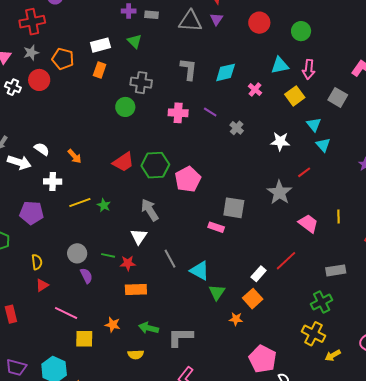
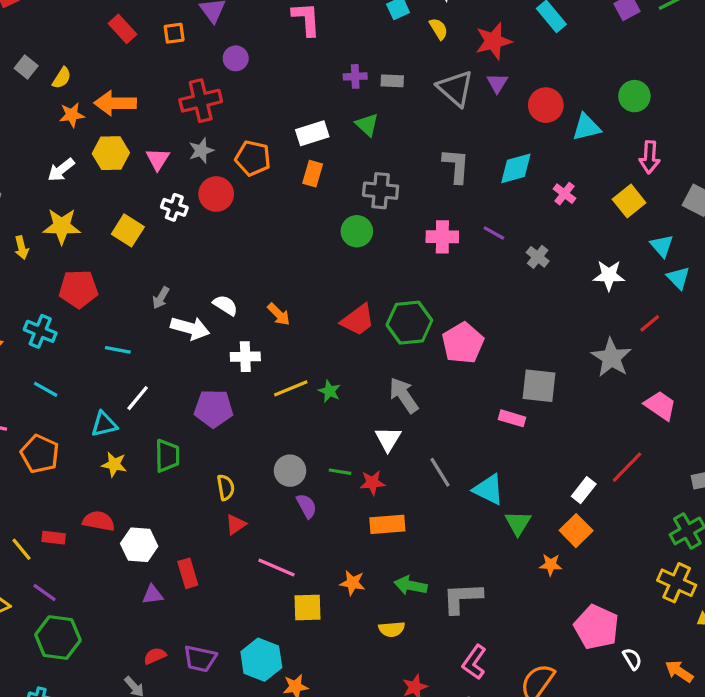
gray triangle: (190, 21) -> (455, 88), turned 40
red circle: (259, 23) -> (546, 105), moved
cyan triangle: (280, 65) -> (586, 127), moved

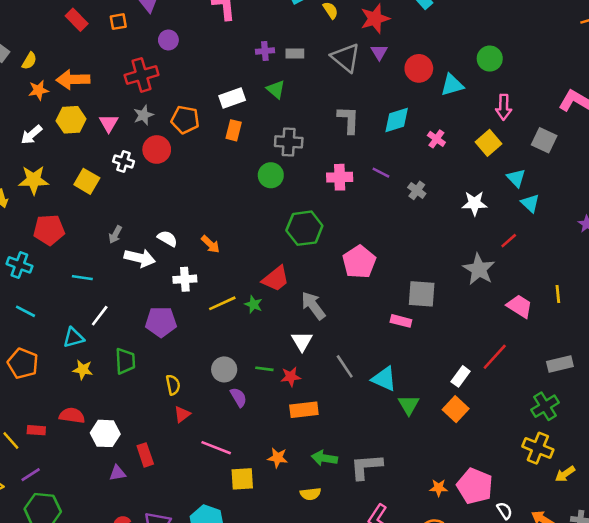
red trapezoid: (358, 320) -> (276, 279), moved
green hexagon: (409, 323) -> (304, 228), moved
orange star: (551, 565) -> (439, 488), moved
purple line: (45, 593) -> (31, 475), turned -66

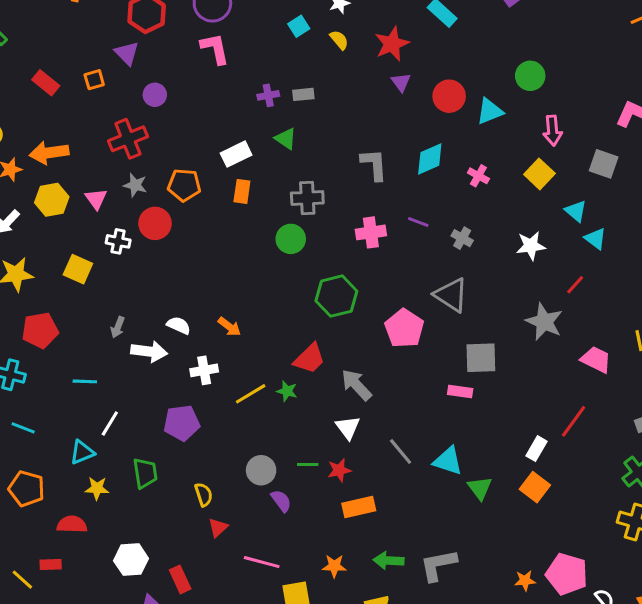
gray triangle: (346, 58) -> (451, 295), moved
gray star: (143, 115) -> (135, 185), turned -30
red semicircle: (72, 416) -> (72, 524), moved

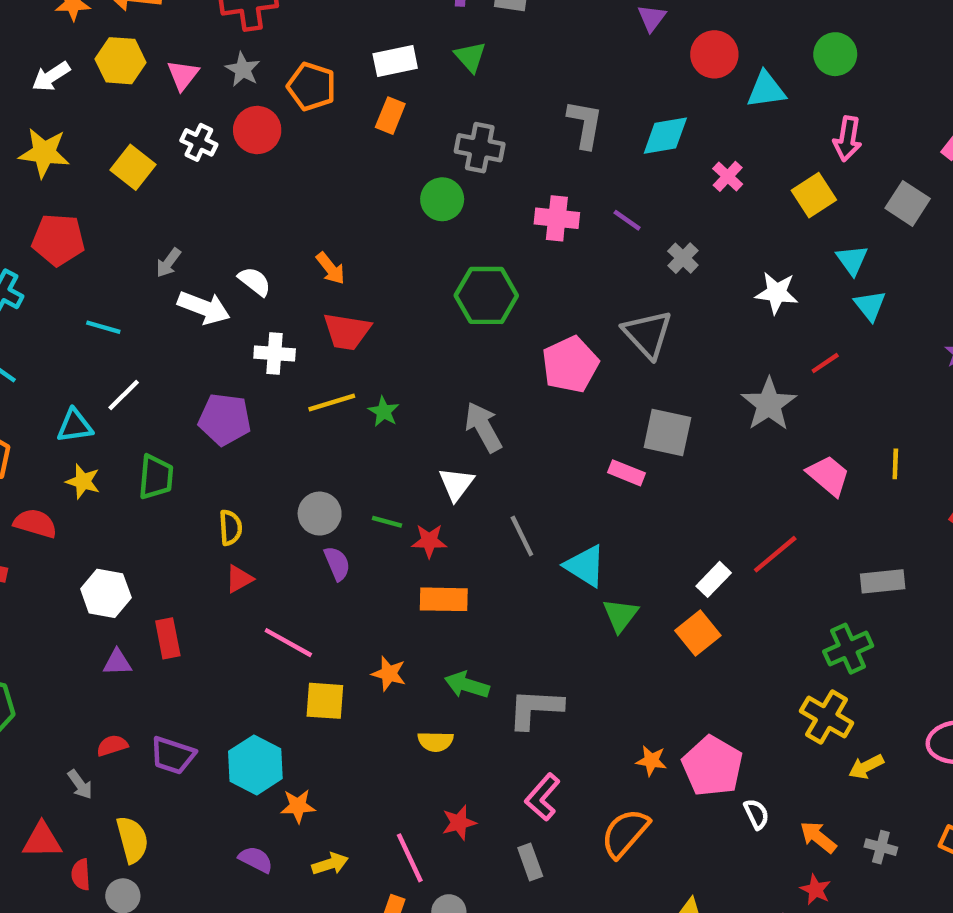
orange arrow: (229, 327) -> (330, 268), moved
red trapezoid: (309, 359) -> (347, 331), moved, turned 40

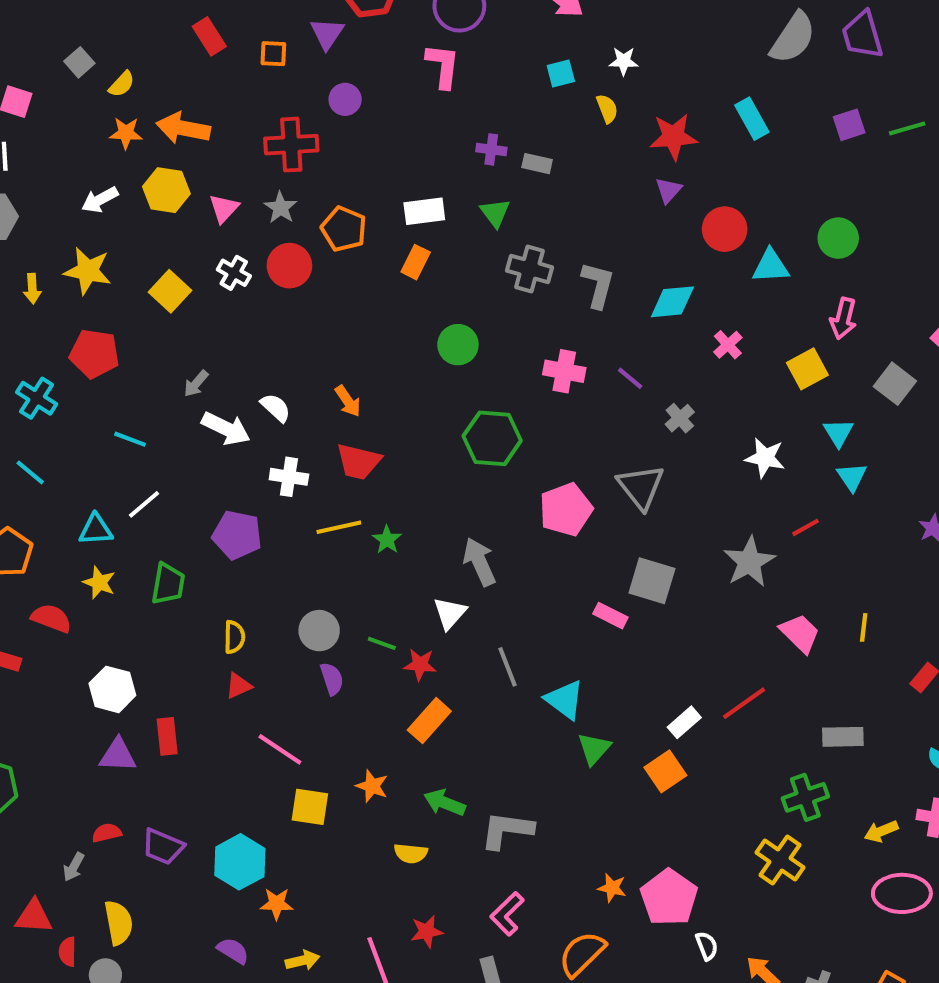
gray cross: (480, 148) -> (529, 269), moved
orange rectangle: (444, 599) -> (429, 721), turned -54
purple triangle: (117, 662) -> (118, 755), size x1.4
yellow arrow: (866, 767) -> (881, 831), moved
gray arrow: (80, 784) -> (74, 867), turned 60

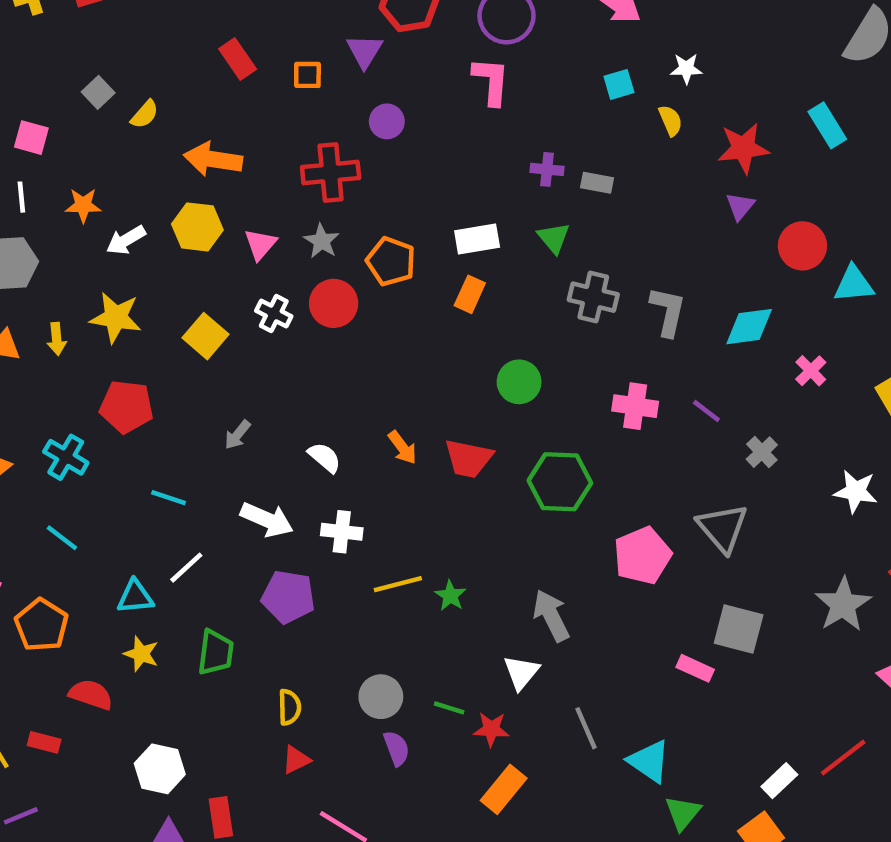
orange star: (126, 133) -> (83, 205), moved
white arrow: (226, 428) -> (267, 520), moved
red trapezoid: (358, 462) -> (468, 458), moved

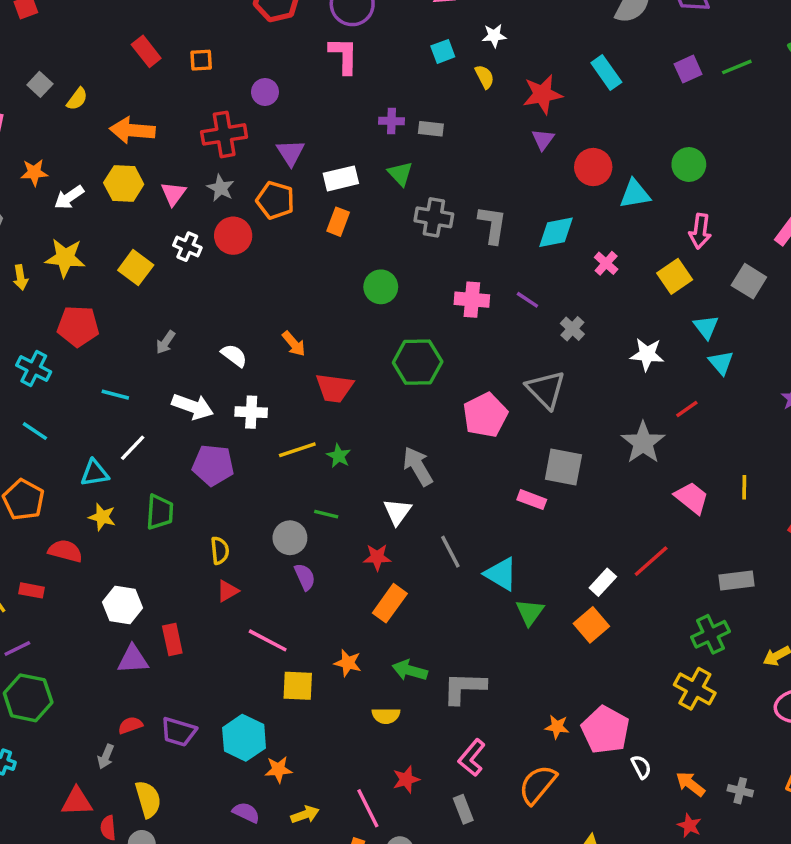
purple triangle: (365, 51) -> (291, 153), moved
red trapezoid: (468, 458) -> (334, 388), moved
green line: (449, 708) -> (326, 514), moved

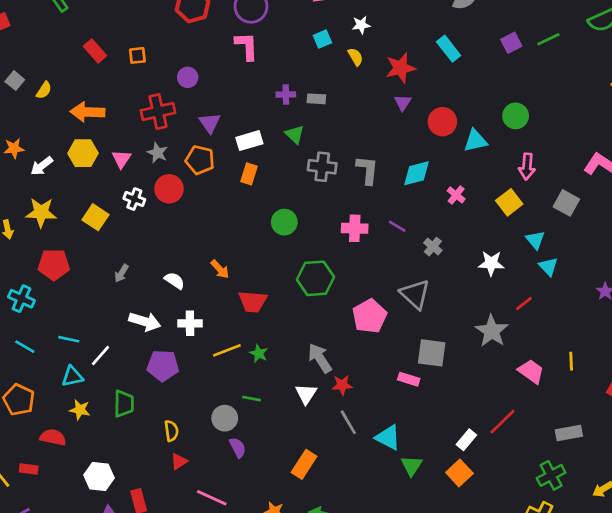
cyan line: (115, 395) -> (69, 339), moved
red star: (377, 557) -> (342, 385), moved

